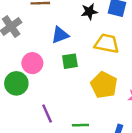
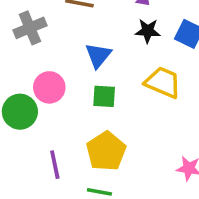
blue triangle: (60, 35) -> (98, 55), turned -42
yellow pentagon: (104, 85) -> (106, 151), moved

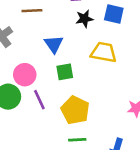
purple line: (55, 165) -> (39, 100), moved

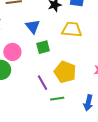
purple line: (39, 100) -> (43, 83), moved
yellow pentagon: (75, 110) -> (65, 72), moved

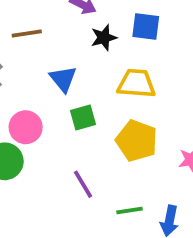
yellow pentagon: (65, 72) -> (137, 141), moved
green line: (57, 99) -> (130, 211), moved

